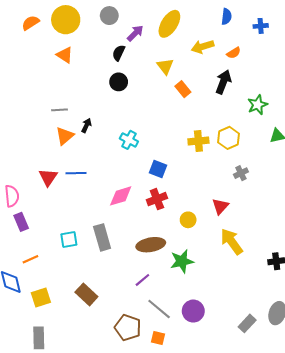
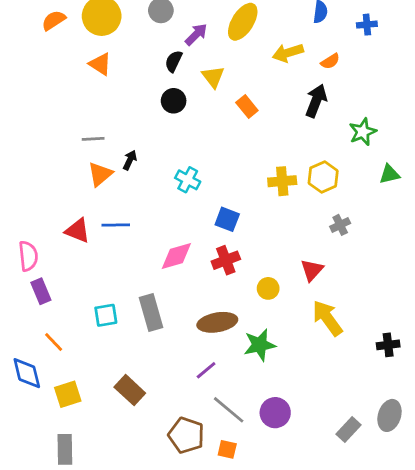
yellow triangle: (165, 66) -> (213, 77), moved
orange rectangle: (183, 89) -> (247, 106), moved
red triangle: (48, 177) -> (78, 231), turned -42
orange line: (30, 259) -> (54, 342), turned 70

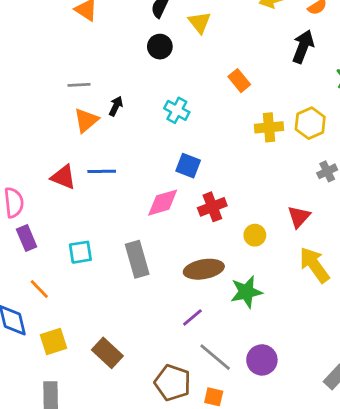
orange rectangle: (247, 106) -> (239, 81), moved
cyan cross: (188, 180) -> (177, 110), moved
blue square: (227, 219) -> (188, 166), moved
cyan square: (106, 315) -> (80, 252), moved
brown rectangle: (130, 390) -> (107, 353), moved

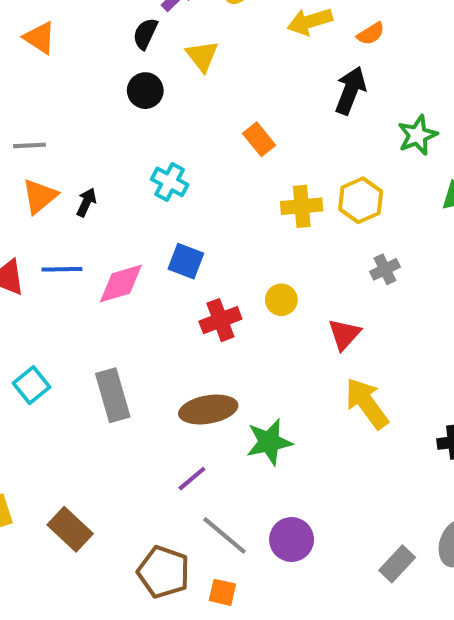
black arrow: (116, 106) -> (86, 202), moved
pink diamond: (163, 203) -> (121, 284), moved
yellow circle: (255, 235) -> (281, 300), moved
cyan square: (80, 252) -> (31, 385), turned -30

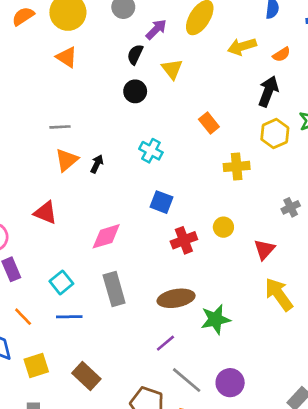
yellow hexagon: (361, 200) -> (275, 134), moved
blue line: (62, 269) -> (69, 317), moved
pink diamond: (121, 284) -> (106, 236), moved

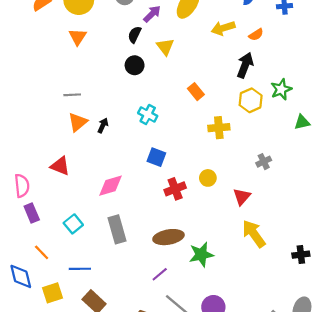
orange triangle: (67, 57) -> (78, 37), turned 30
blue line: (69, 317) -> (80, 269), moved

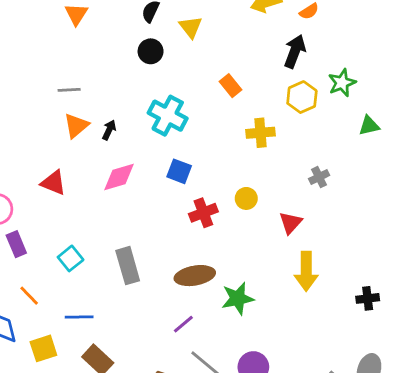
cyan cross: (148, 115) -> (168, 116), size x1.5
pink diamond: (110, 186) -> (119, 177), moved
yellow arrow: (254, 234) -> (306, 271), turned -144

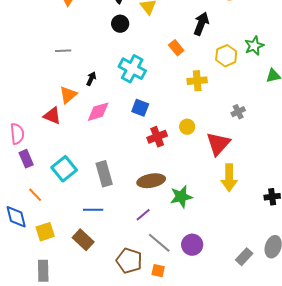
black arrow: (295, 51) -> (201, 24), moved
orange triangle: (76, 126) -> (68, 95), moved
red triangle: (290, 223) -> (218, 144), size x1.5
cyan square: (71, 258) -> (64, 169), size x1.4
blue line: (79, 317) -> (93, 210), moved

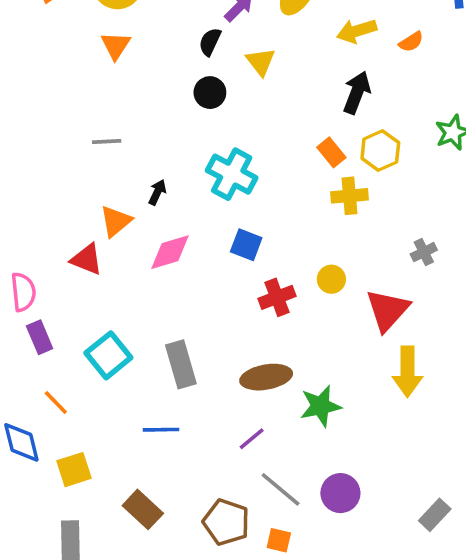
orange rectangle: (176, 48) -> (331, 152), moved
yellow hexagon: (226, 56) -> (380, 151), moved
brown rectangle: (83, 240) -> (143, 509), moved

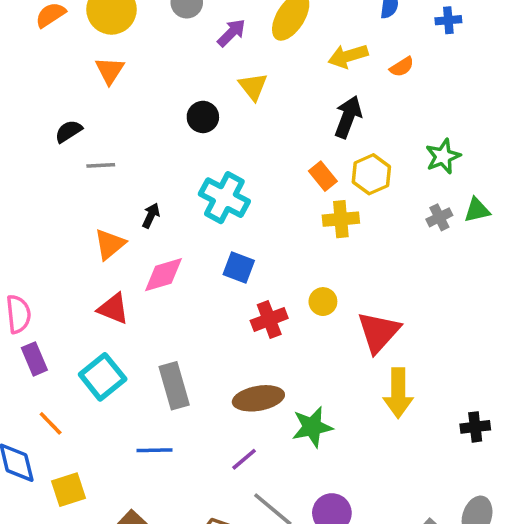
black semicircle: (210, 42) -> (68, 131), moved, turned 32
gray cross: (424, 252) -> (439, 217), moved
red triangle: (87, 259) -> (113, 309), moved

